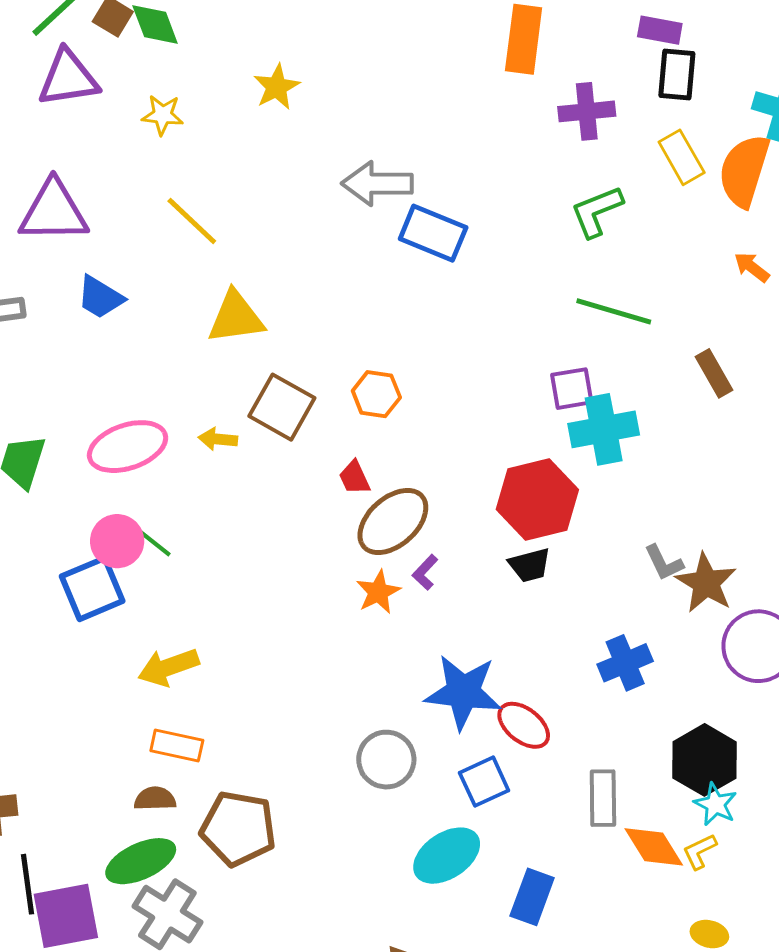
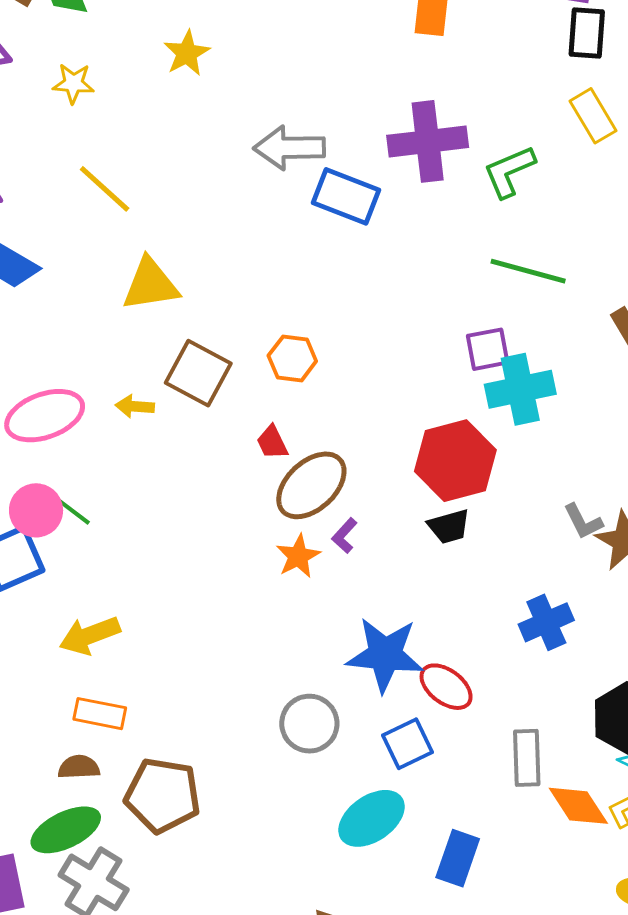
purple cross: (587, 111) -> (428, 141), moved, size x1.4

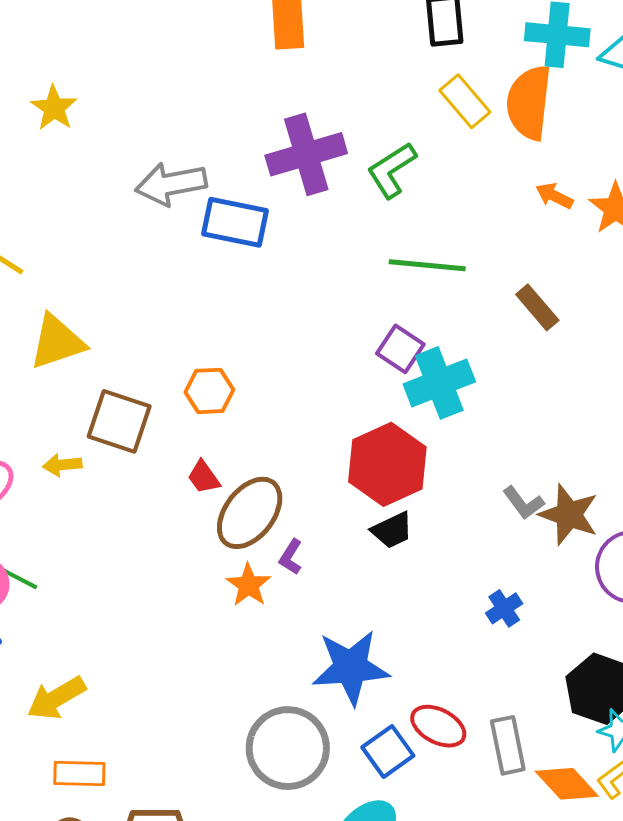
purple square: (488, 349) -> (400, 349), turned -36
blue cross: (546, 622) -> (504, 608), size x0.7
red ellipse: (446, 687) -> (438, 726), moved
gray circle: (309, 724) -> (288, 748), size x1.4

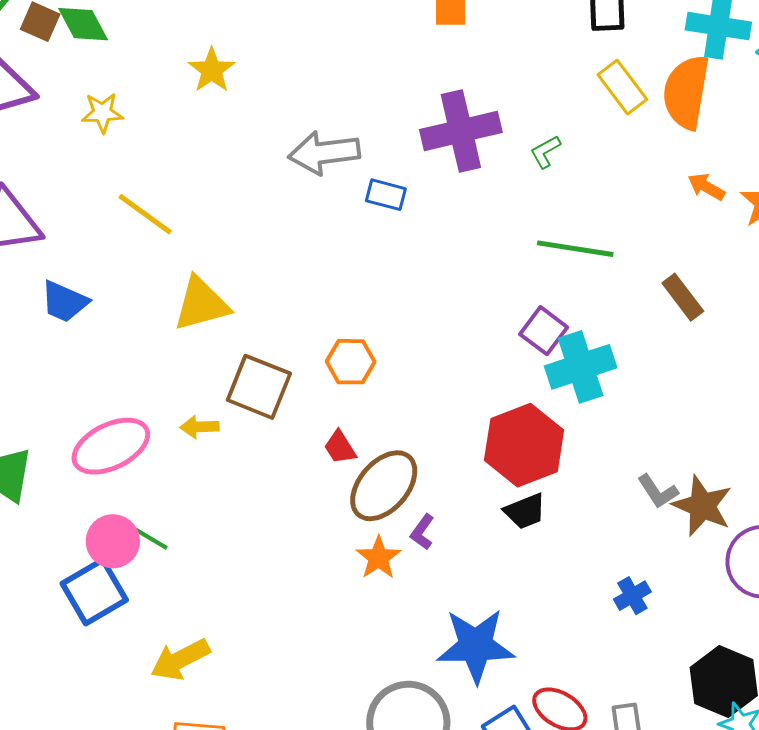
green L-shape: (392, 170) -> (545, 152), size x0.6
blue rectangle: (235, 222) -> (386, 195), size x0.6

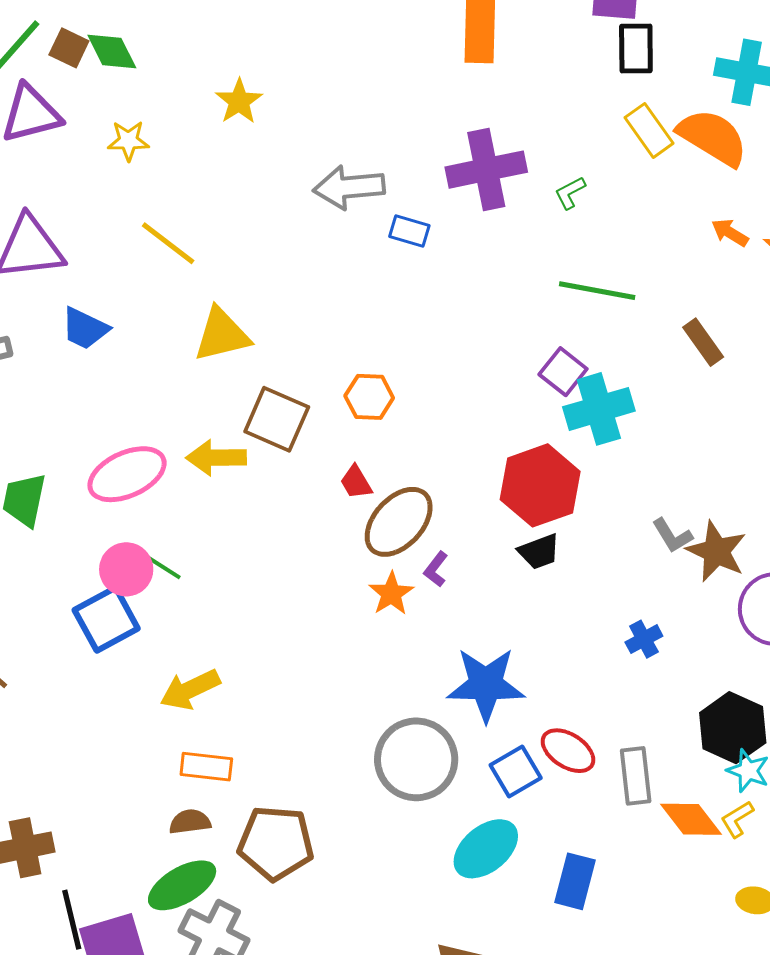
orange semicircle: (686, 92) -> (713, 137), turned 110
yellow arrow: (199, 427) -> (216, 458), size x1.5

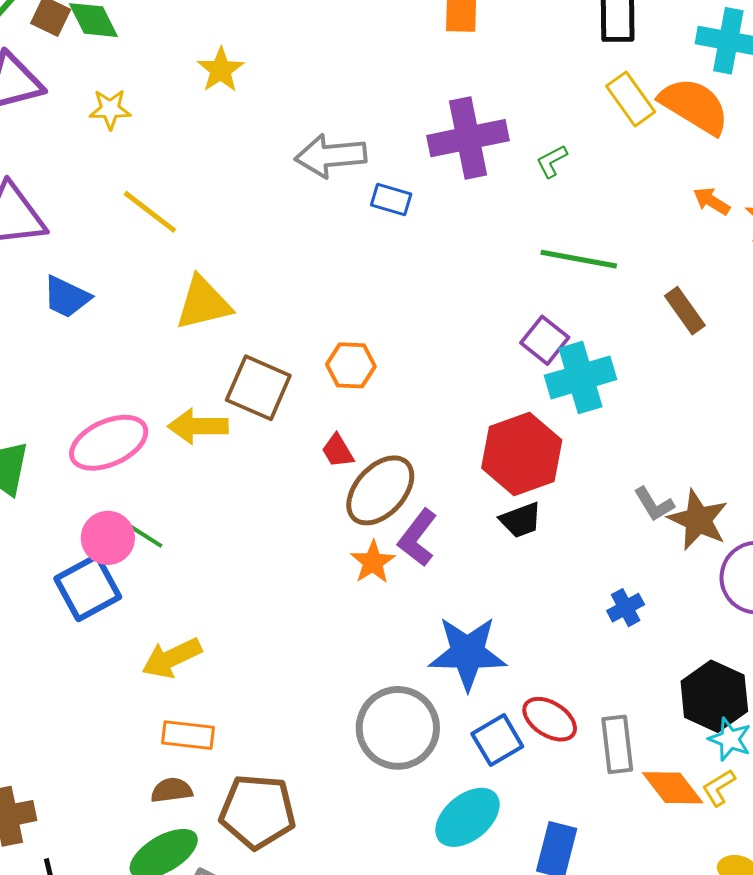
purple L-shape: (436, 569) -> (417, 538), size x1.6

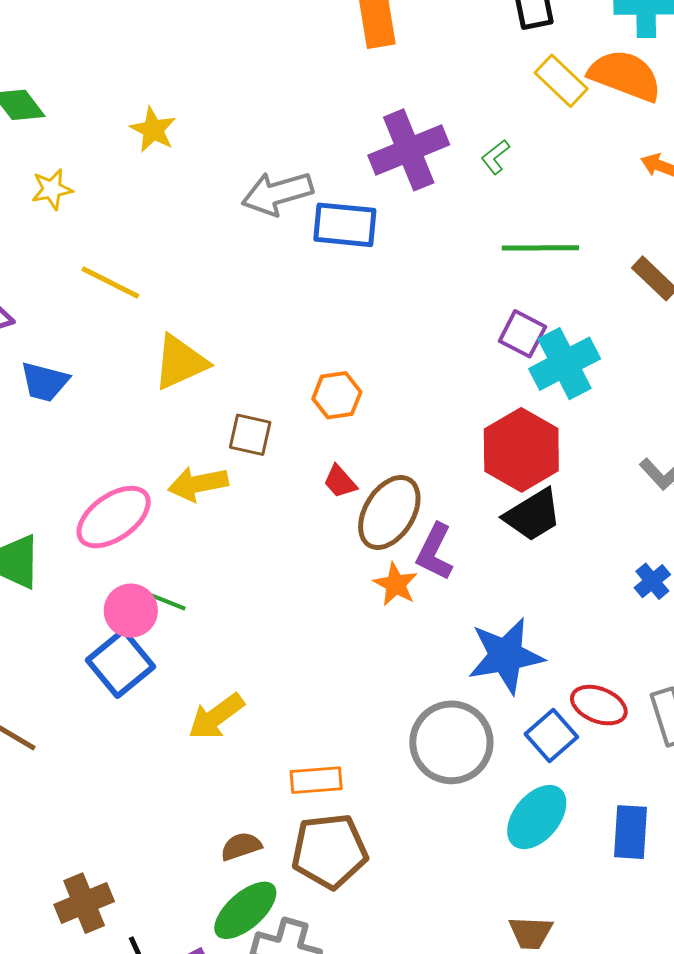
blue rectangle: (391, 200) -> (345, 225), size x1.6
brown square: (258, 388) -> (250, 435), size x0.7
black trapezoid: (521, 520) -> (533, 515), size x1.4
orange rectangle: (188, 735) -> (316, 780), moved

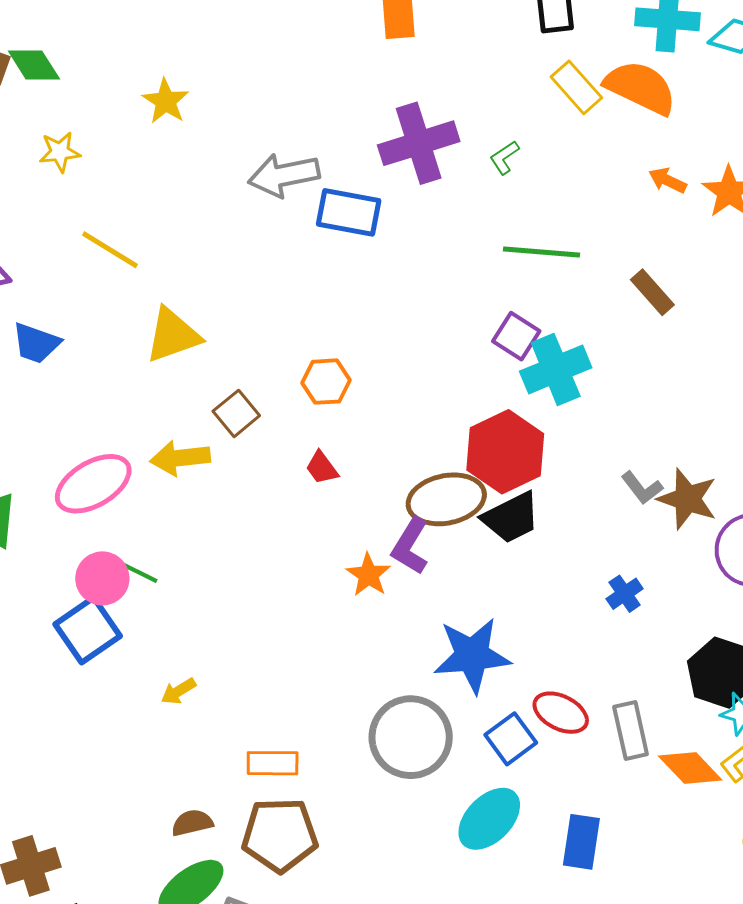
brown square: (250, 435) -> (236, 413), turned 33
brown ellipse: (389, 512) -> (446, 499), moved, turned 42
yellow arrow: (216, 716) -> (178, 691), size x0.6

